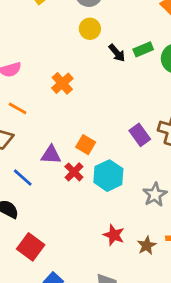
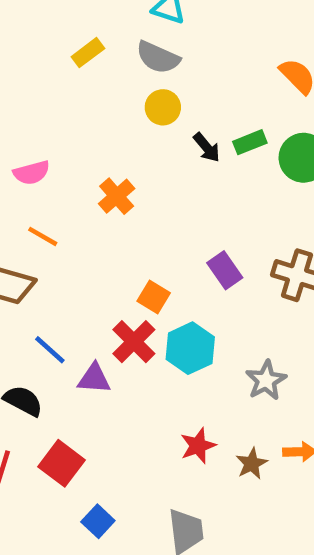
purple rectangle: (140, 135) -> (225, 270), moved
purple triangle: (51, 155) -> (94, 379), moved
red cross: (74, 172) -> (134, 342), size x1.4
red star: (114, 235) -> (198, 446), turned 30

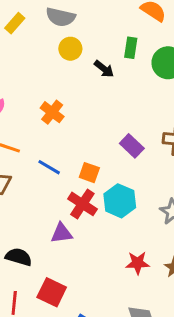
green rectangle: (250, 142) -> (131, 48), moved, turned -48
blue line: (50, 350) -> (49, 167), moved
red star: (198, 446) -> (138, 263), turned 30

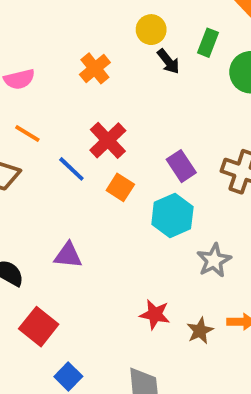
yellow circle: (70, 49) -> (151, 30), moved
orange cross: (52, 112) -> (95, 68), moved
cyan hexagon: (120, 201) -> (172, 216), moved
red cross: (82, 204) -> (108, 140), moved

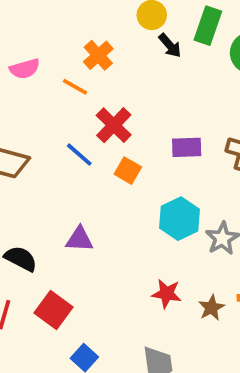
green rectangle: (208, 43) -> (208, 26), size x1.4
orange line: (27, 134) -> (75, 87), moved
purple rectangle: (181, 166) -> (187, 147), turned -56
cyan hexagon: (172, 216) -> (179, 219), moved

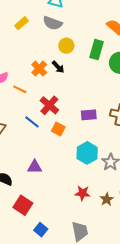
black arrow: (170, 45) -> (58, 67), moved
orange line: (75, 87) -> (20, 89), moved

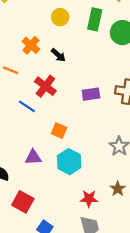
black arrow: (58, 67) -> (58, 55), moved
orange square: (58, 129) -> (59, 131), moved
cyan hexagon: (87, 153) -> (69, 162), moved
red star: (83, 193) -> (89, 199), moved

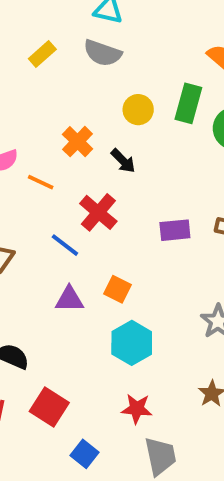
yellow circle: (60, 17) -> (138, 110), moved
purple triangle: (33, 157) -> (69, 299), moved
red star: (89, 199) -> (137, 409), moved

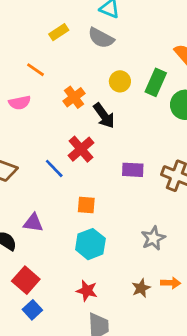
black arrow: (123, 161) -> (104, 116), size x1.4
orange line: (41, 182) -> (35, 70), moved
orange square: (118, 289) -> (86, 205), turned -30
purple triangle: (69, 299) -> (33, 223), moved
blue square: (84, 454) -> (32, 310), moved

